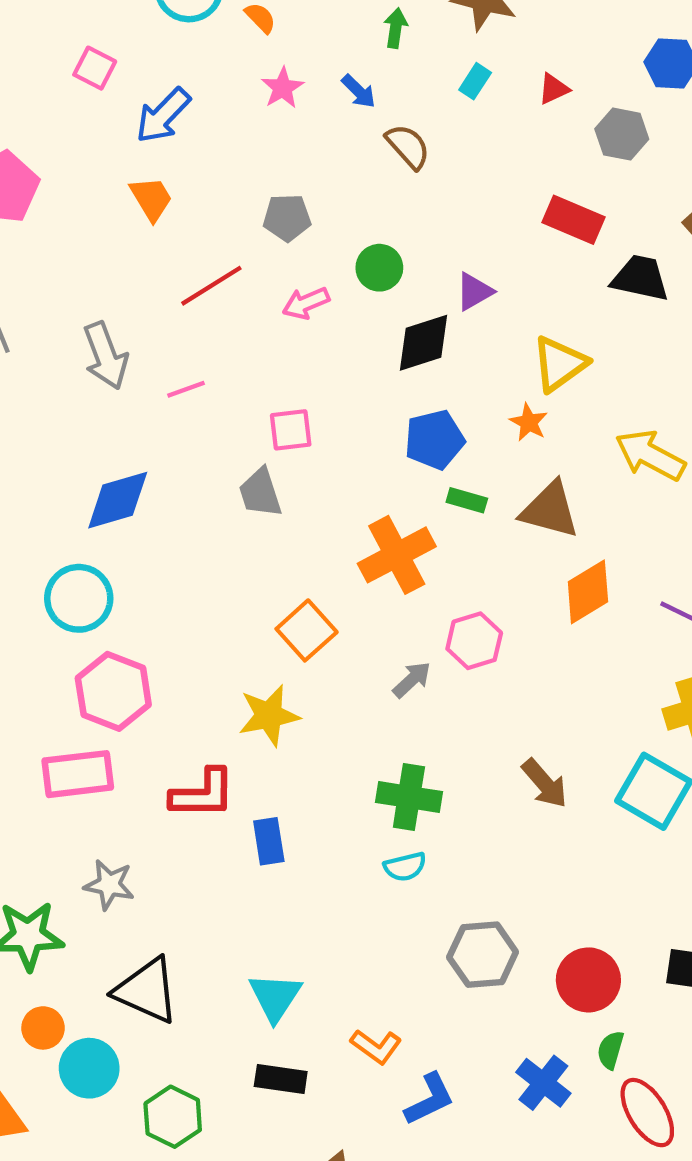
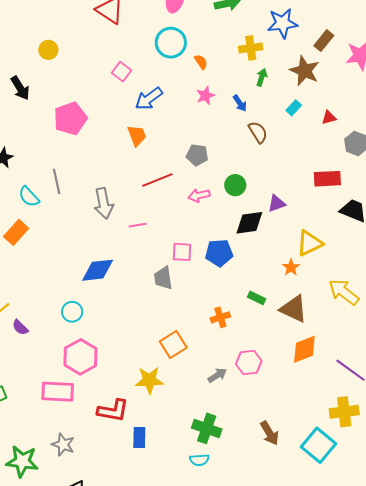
red rectangle: (573, 220) -> (327, 179), turned -36
blue pentagon: (434, 440) -> (219, 253), moved
orange cross: (397, 555) -> (220, 317), size x0.6
cyan circle: (79, 598) -> (72, 312), size x0.7

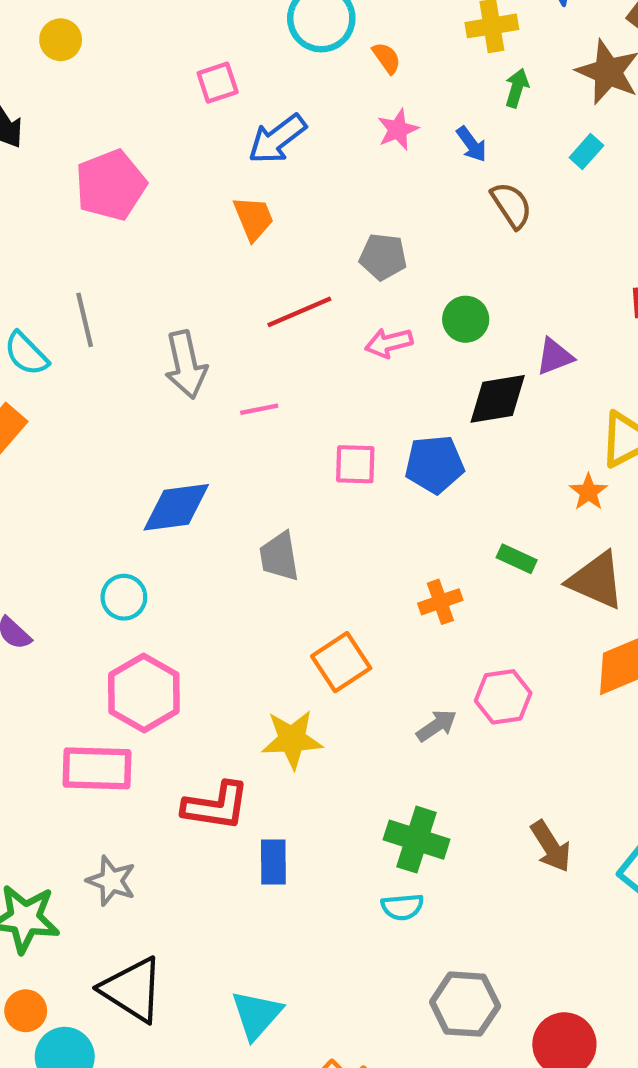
pink square: (121, 72) -> (218, 83), turned 36
gray trapezoid: (163, 278) -> (279, 556), moved

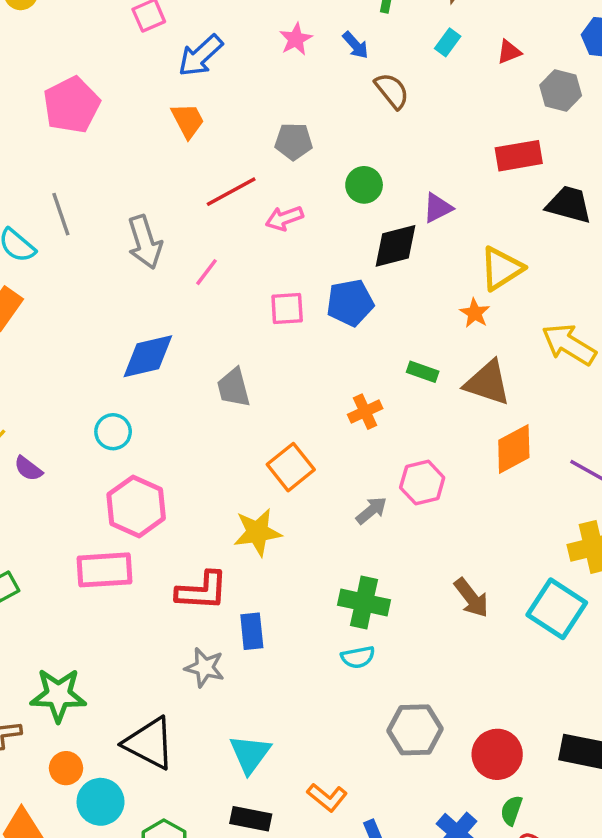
pink arrow: (389, 343) -> (284, 218), moved
pink line: (259, 409) -> (207, 272), turned -36
gray star: (111, 881) -> (205, 668), moved

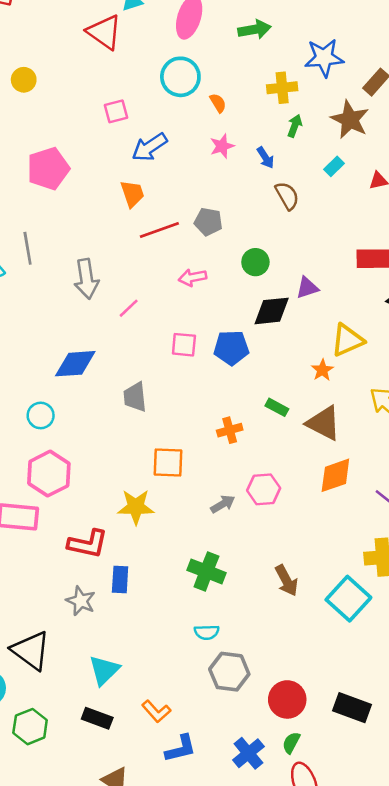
red line: (231, 192) -> (159, 230), moved
orange square: (291, 467) -> (168, 463), turned 32
cyan semicircle: (358, 657) -> (207, 632), moved

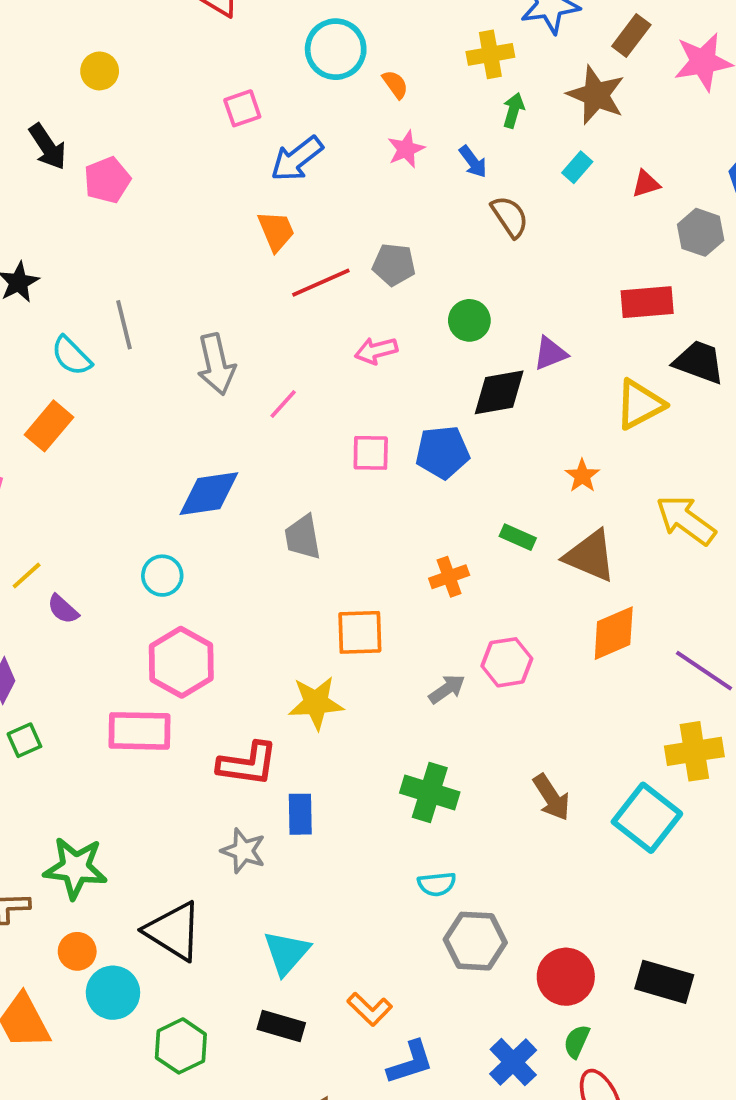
pink pentagon: (48, 169) -> (107, 180), moved, size x0.7
yellow triangle: (347, 340) -> (640, 404), moved

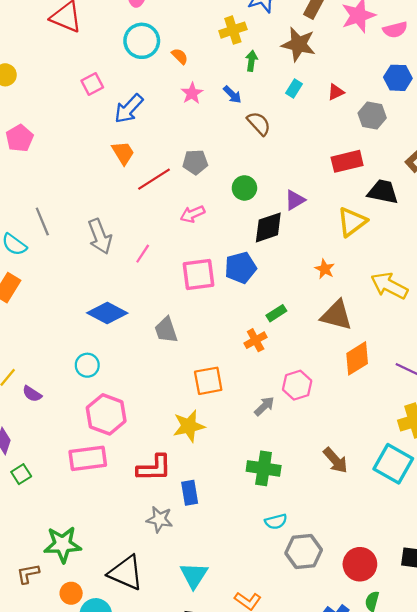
pink square: (371, 453) -> (198, 275), size x1.4
blue diamond: (209, 494) -> (107, 313), turned 45
green rectangle: (518, 537) -> (276, 313), moved, turned -48

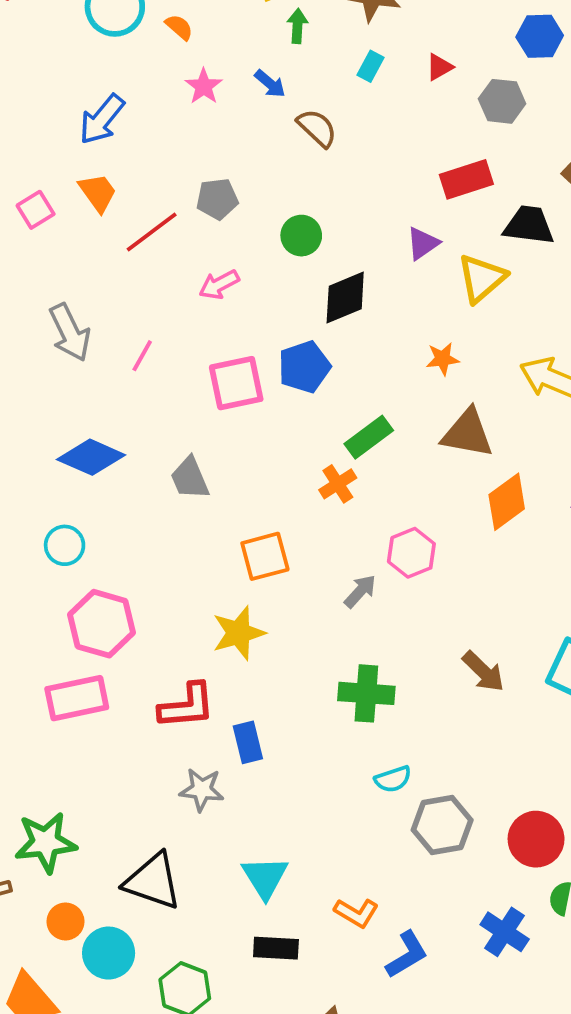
pink square: (92, 84) -> (36, 210), moved
purple triangle: (295, 200) -> (423, 243), moved
orange star: (325, 269) -> (443, 359), turned -30
green rectangle: (276, 313) -> (369, 437), size x1.4

